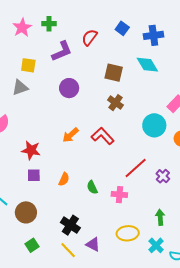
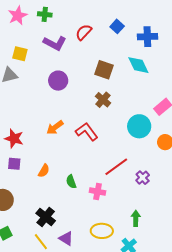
purple L-shape: (62, 51) -> (55, 43), turned 45

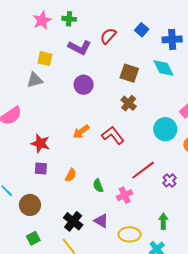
pink cross: (98, 192) -> (125, 195), turned -35
purple triangle: (66, 238) -> (101, 221), moved

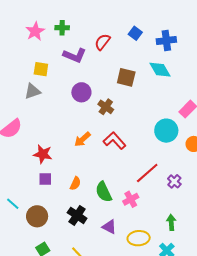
brown cross: (129, 103) -> (106, 107), moved
green semicircle: (98, 186) -> (104, 192), size x1.5
black cross: (73, 221) -> (77, 215), moved

